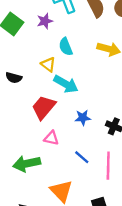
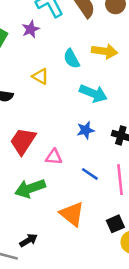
cyan semicircle: (66, 47) -> (71, 59), moved
cyan arrow: (66, 84) -> (93, 93), moved
red trapezoid: (44, 107) -> (23, 141), moved

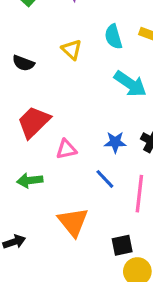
blue star: (86, 130) -> (115, 142), moved
pink triangle: (54, 157) -> (66, 149), turned -30
green arrow: (30, 188) -> (30, 180), size x0.7

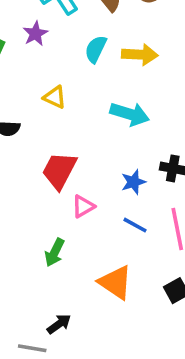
cyan semicircle: (113, 37) -> (96, 49), moved, turned 60
red trapezoid: (34, 122) -> (59, 171), moved
green arrow: (30, 180) -> (55, 253), turned -40

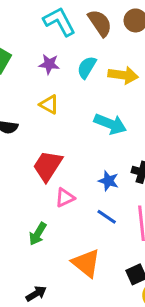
purple star: (35, 34) -> (49, 64), moved, turned 30
blue star: (133, 182) -> (108, 181), turned 30

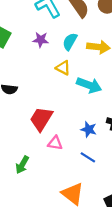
yellow triangle: (49, 104) -> (63, 68), moved
pink triangle: (65, 197) -> (55, 143), turned 35
green arrow: (38, 234) -> (22, 165), moved

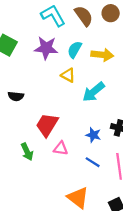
purple star: (41, 40) -> (46, 48), size x1.5
cyan arrow: (89, 85) -> (94, 92), turned 120
green arrow: (22, 165) -> (27, 152), moved, turned -54

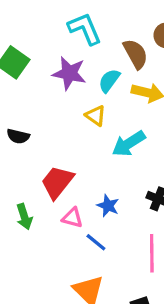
brown semicircle: (84, 16) -> (136, 54), moved
blue star: (93, 135) -> (108, 206), moved
blue line: (93, 162) -> (96, 242), moved

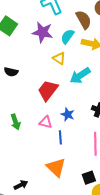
red trapezoid: (57, 182) -> (48, 90), moved
blue line: (96, 242) -> (60, 137), turned 48

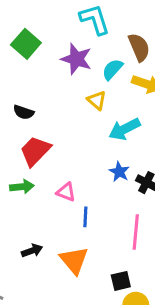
red trapezoid: (48, 90) -> (35, 151), moved
blue star: (68, 114) -> (119, 172), moved
green arrow: (16, 122) -> (22, 187), turned -84
black arrow: (21, 185) -> (32, 251), moved

